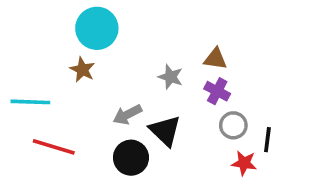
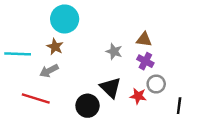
cyan line: (30, 102) -> (18, 54), moved
gray arrow: (127, 115) -> (49, 71), moved
black line: (267, 140) -> (179, 106), moved
red star: (244, 163) -> (138, 96), moved

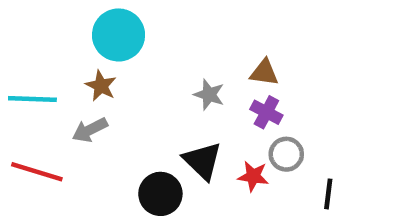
red line: (36, 98) -> (37, 172), moved

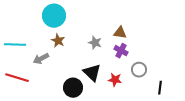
brown star: (101, 86) -> (58, 41), moved
gray circle: (286, 154) -> (139, 70), moved
black line: (328, 194) -> (160, 88), moved

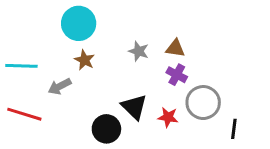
gray star: (95, 43) -> (139, 51), moved
gray circle: (139, 70) -> (203, 103), size x1.5

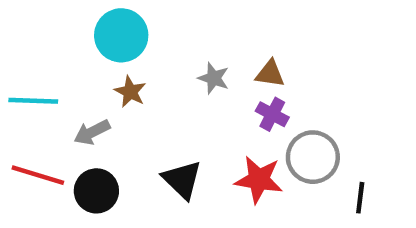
black triangle: (134, 107) -> (182, 180), moved
red star: (168, 117) -> (259, 180), size x1.5
black circle: (106, 129) -> (96, 191), moved

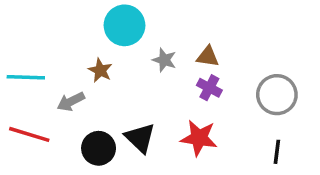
cyan circle: (121, 35) -> (125, 25), moved
gray circle: (313, 157) -> (277, 95), moved
black circle: (96, 191) -> (99, 148), moved

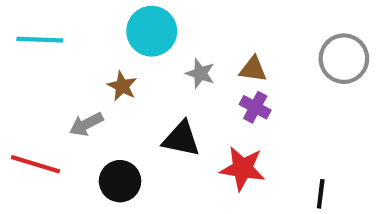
cyan line: (26, 77) -> (40, 40), moved
gray circle: (277, 95) -> (344, 59), moved
black triangle: (140, 138) -> (181, 139), moved, turned -32
black line: (277, 152) -> (321, 194), moved

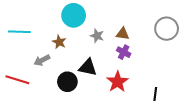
cyan line: (40, 40) -> (19, 32), moved
red star: (243, 168) -> (117, 82), turned 30
black circle: (120, 181) -> (67, 82), moved

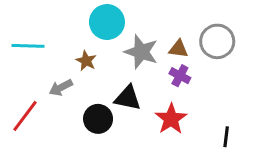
gray circle: (167, 29) -> (217, 41), moved
gray star: (97, 36) -> (141, 52), size x1.6
red line: (17, 80) -> (25, 116), turned -70

